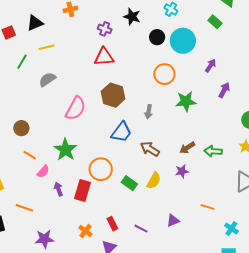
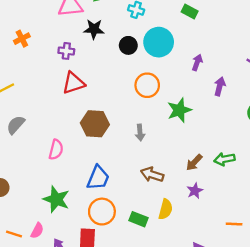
pink semicircle: (76, 108) -> (56, 150), size x0.7
blue trapezoid: (121, 132) -> (98, 178), moved
orange line: (30, 155) -> (14, 234), moved

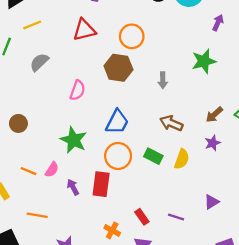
purple arrow: (197, 62) -> (218, 23), moved
red triangle: (73, 83) -> (84, 30), moved
orange circle: (147, 85) -> (132, 36), moved
green rectangle: (139, 219) -> (153, 156), moved

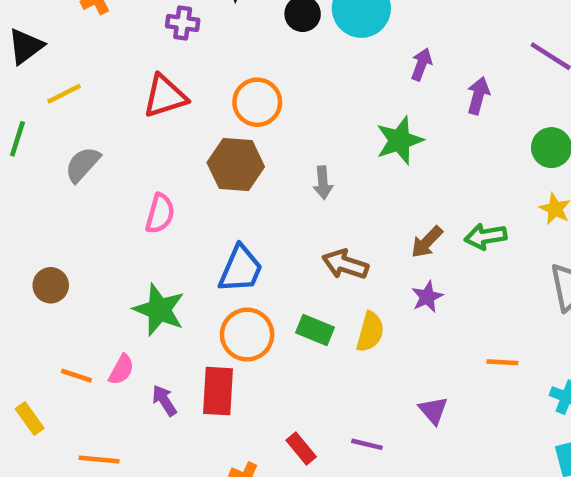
purple triangle: (212, 202) -> (433, 410), turned -35

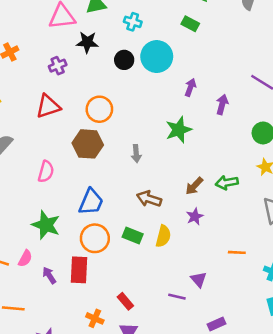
purple cross: (183, 23) -> (58, 66), turned -30
purple line: (367, 444) -> (177, 297), moved

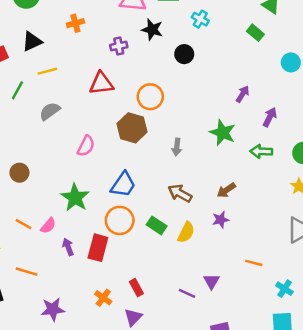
cyan circle: (157, 57) -> (291, 62), moved, size x0.6
green star: (179, 130) -> (223, 133), turned 30
green arrow: (227, 183) -> (261, 151), moved

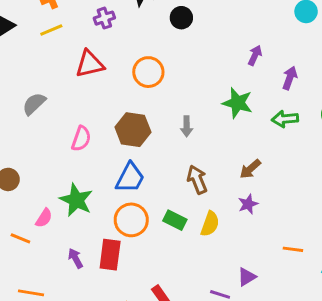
yellow line: (47, 71) -> (51, 30), moved
brown hexagon: (132, 128) -> (133, 130), moved
brown arrow: (180, 193) -> (197, 180), turned 45
pink semicircle: (48, 226) -> (44, 218), moved
purple triangle: (211, 281) -> (247, 277), turned 35

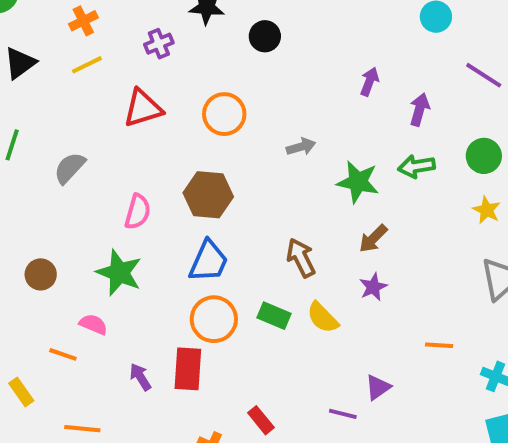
green star: (237, 103) -> (358, 182), moved
gray arrow: (187, 126) -> (301, 147), moved, turned -102
green star: (76, 200) -> (119, 273), moved
pink semicircle: (44, 218) -> (93, 324), turned -96
yellow semicircle: (210, 224) -> (323, 318), turned 120

